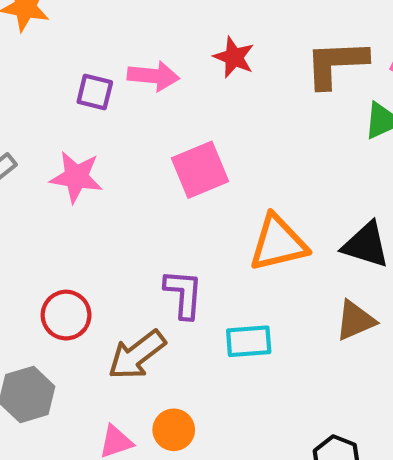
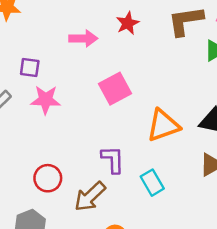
red star: (234, 57) -> (128, 23), turned 30
purple square: (95, 92) -> (30, 67), moved
cyan rectangle: (249, 341) -> (152, 183), turned 70

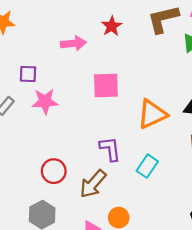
pink square: (115, 89) -> (106, 85), turned 32
cyan rectangle: (152, 183) -> (147, 166), turned 70

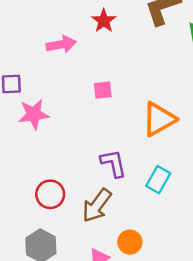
pink square: (106, 85) -> (103, 90), size x0.6

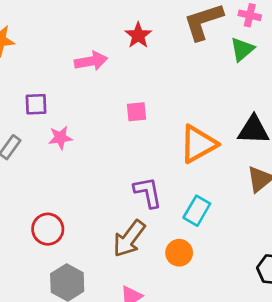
pink star: (34, 114) -> (60, 138), size x0.7
red circle: (50, 194) -> (48, 229), moved
orange circle: (130, 242) -> (179, 253), moved

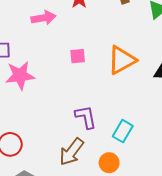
pink star: (60, 138) -> (20, 75), size x1.6
orange triangle: (198, 144) -> (122, 60), moved

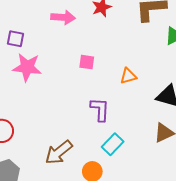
orange triangle: (122, 60) -> (128, 76), size x0.6
purple L-shape: (86, 117) -> (100, 109), moved

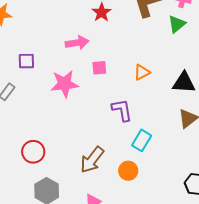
pink arrow: (63, 17) -> (77, 43), moved
pink star: (27, 67) -> (65, 84), moved

